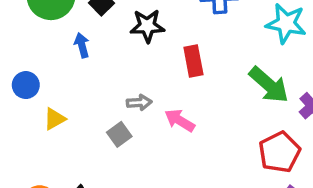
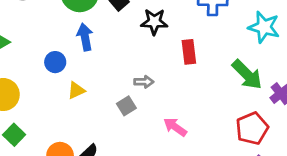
blue arrow: (82, 45) -> (85, 37), moved, size x1.4
pink arrow: (180, 120) -> (175, 127), moved

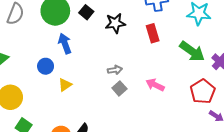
red rectangle: (189, 52) -> (153, 33), moved
gray square: (126, 106) -> (119, 88), moved
pink arrow: (175, 127) -> (155, 85), moved

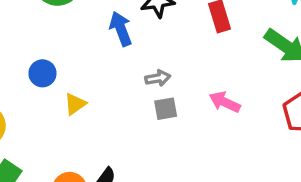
blue arrow: (65, 44) -> (121, 29), moved
gray square: (119, 88) -> (166, 109), turned 32

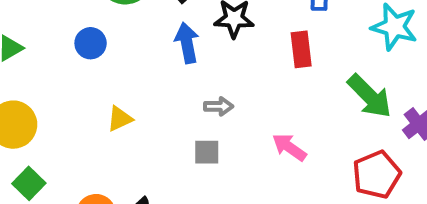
blue circle: (42, 73) -> (91, 43), moved
gray square: (166, 109) -> (207, 152), moved

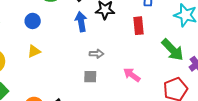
yellow triangle: (120, 119) -> (34, 51), moved

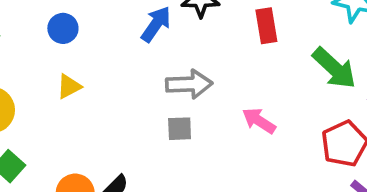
blue arrow: (81, 22) -> (156, 24), turned 48
gray arrow: (97, 54) -> (189, 84), size x1.6

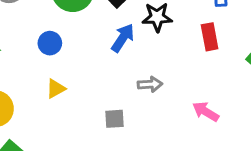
gray arrow: (189, 84) -> (150, 84), size x0.7
gray square: (180, 129) -> (115, 119), moved

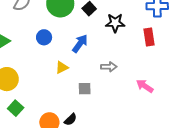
blue arrow: (123, 38) -> (80, 44), moved
yellow triangle: (56, 89) -> (62, 67), moved

